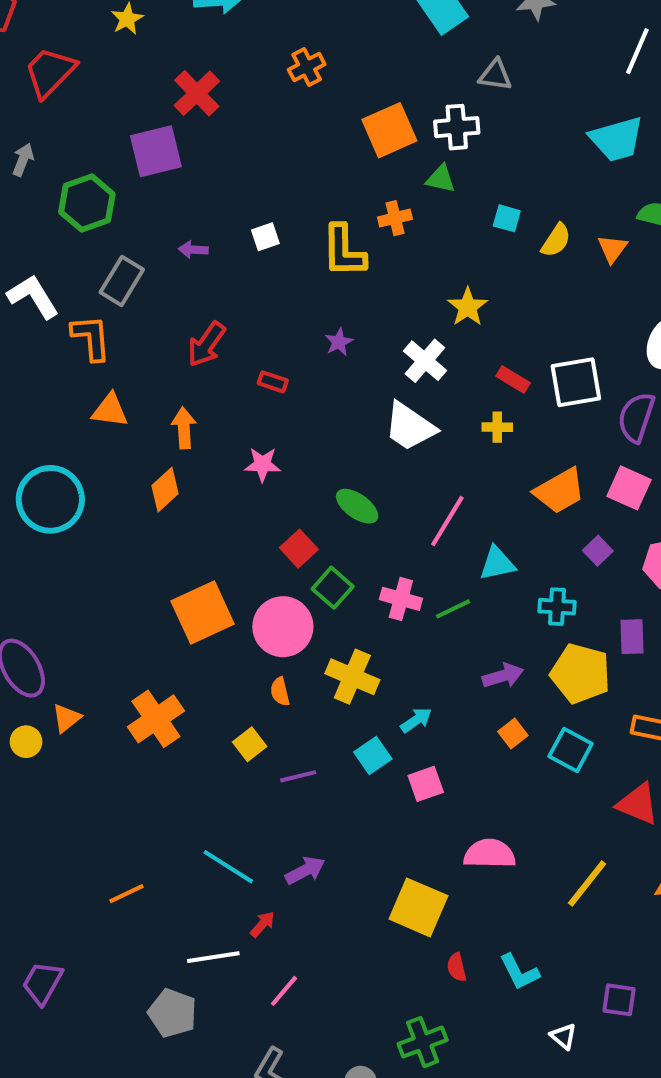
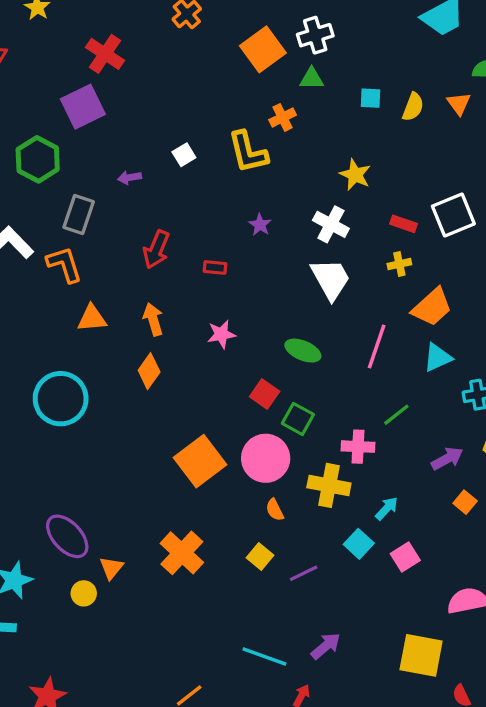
white trapezoid: (410, 427) -> (331, 279), turned -141
orange trapezoid: (560, 491) -> (432, 307), moved
cyan triangle: (497, 563) -> (438, 358), moved
pink cross: (401, 599) -> (358, 447), moved

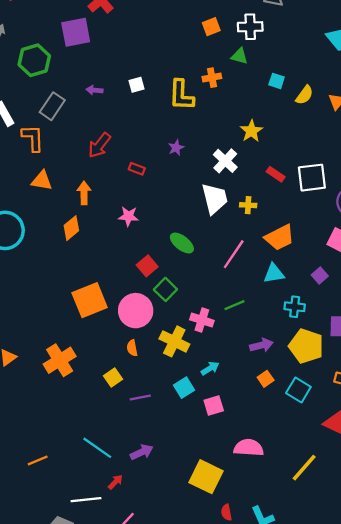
orange square: (263, 49) -> (211, 27), size x0.6
yellow cross: (399, 264) -> (248, 205), moved

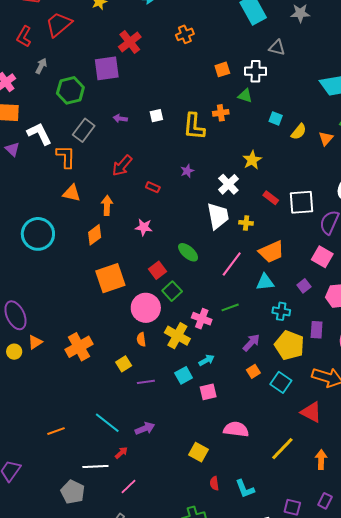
orange square: (90, 300) -> (110, 278), moved
purple arrow: (261, 345) -> (251, 343), turned -36
yellow square: (206, 477) -> (199, 452), size x0.7

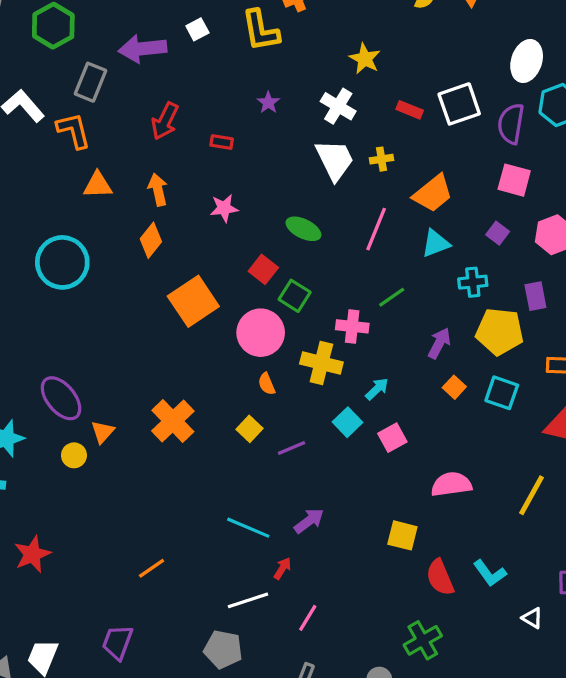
purple arrow: (120, 118) -> (143, 49), size x2.0
orange line: (56, 431) -> (152, 568), moved
red semicircle: (214, 483) -> (440, 577), size x1.6

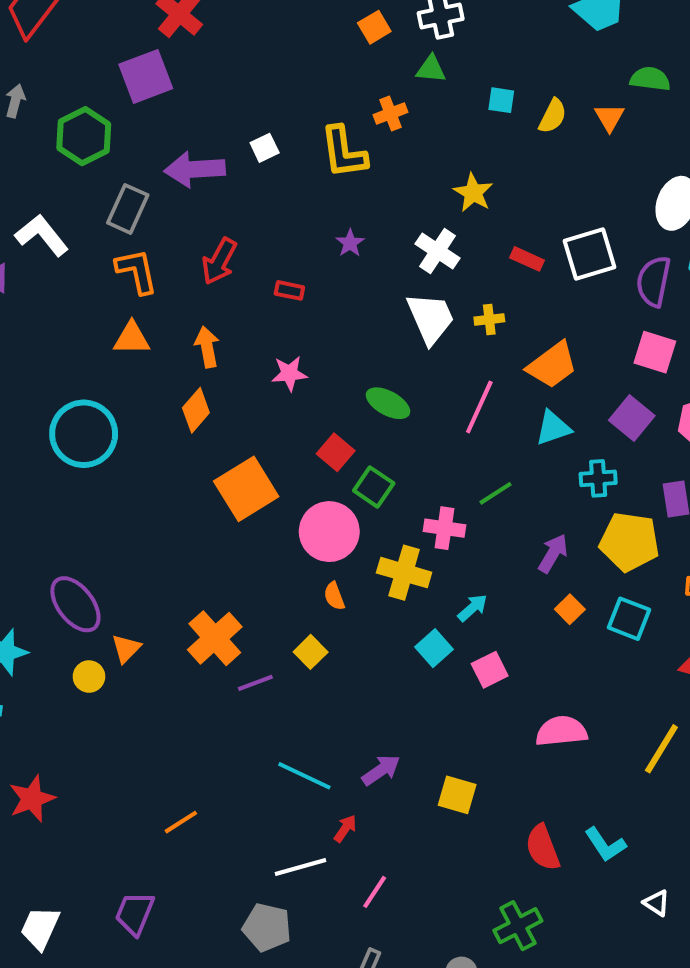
orange L-shape: (74, 131) -> (137, 271), moved
purple square: (498, 233) -> (632, 418), size x1.5
purple line: (292, 448) -> (255, 683), moved
yellow square: (402, 535) -> (457, 795), moved

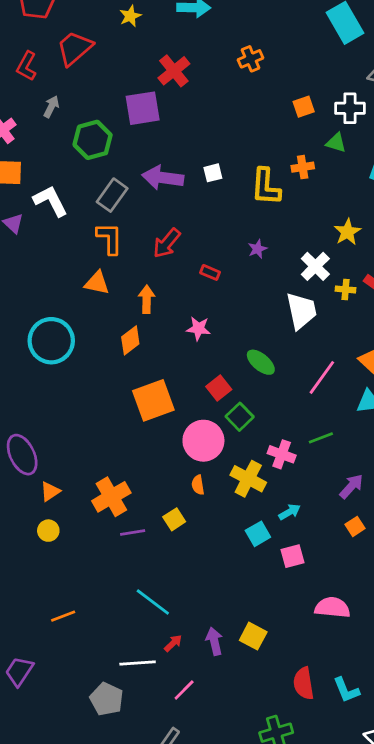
yellow cross: (489, 319) -> (346, 289), moved
yellow circle: (89, 677) -> (48, 531), moved
purple arrow: (381, 770) -> (214, 641), moved, turned -80

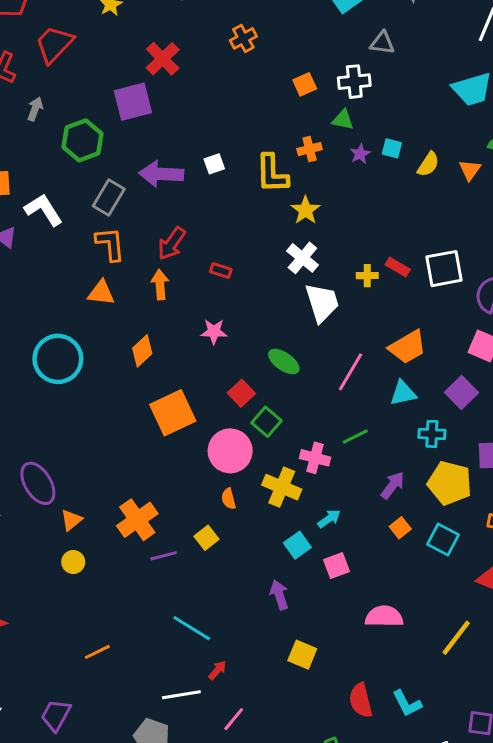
yellow star: (347, 232) -> (306, 210), moved
purple star: (257, 249) -> (360, 154), moved
white cross: (315, 266) -> (302, 258), moved
orange arrow: (147, 299) -> (160, 285), moved
purple arrow: (214, 641) -> (279, 595), moved

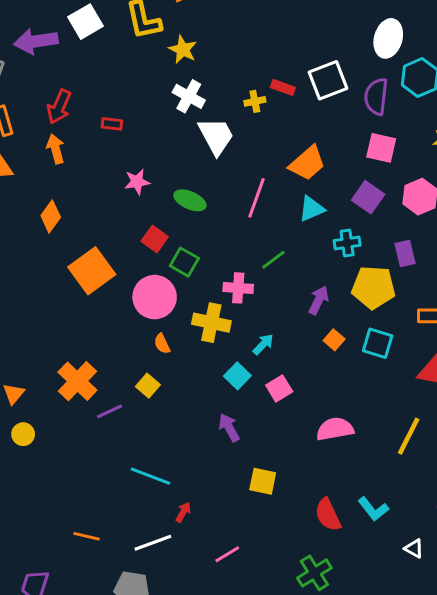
white square: (214, 164) -> (86, 22), size x1.6
pink star: (214, 332) -> (137, 182), moved
orange line: (97, 652) -> (87, 536), moved, turned 50
pink line: (234, 719) -> (227, 554), moved, turned 30

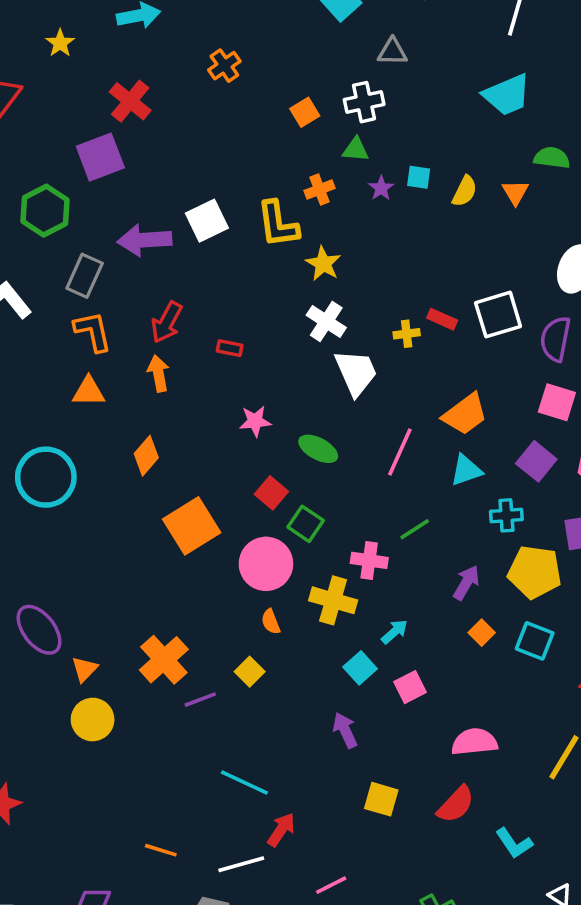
yellow circle: (23, 434) -> (93, 720), size x1.5
red arrow: (183, 512) -> (281, 830), size x1.4
red semicircle: (328, 515) -> (456, 804), moved, turned -116

